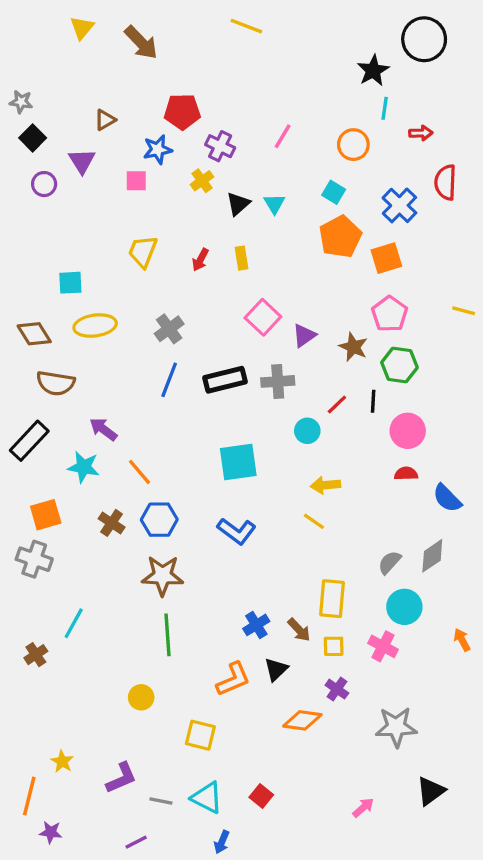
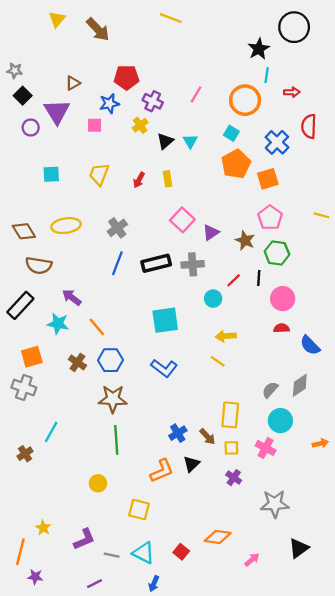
orange circle: (353, 145) -> (245, 100), size x1.4
purple triangle: (82, 161) -> (57, 112), size x1.4
cyan square: (70, 283) -> (51, 174), moved
orange arrow: (462, 640) -> (320, 443), turned 105
orange diamond: (302, 720) -> (218, 537), moved

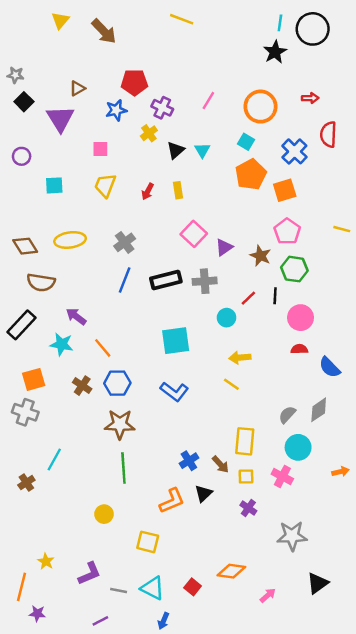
cyan line: (267, 75) -> (280, 23), moved
pink square: (95, 125) -> (100, 149), moved
purple circle: (31, 128) -> (22, 156), moved

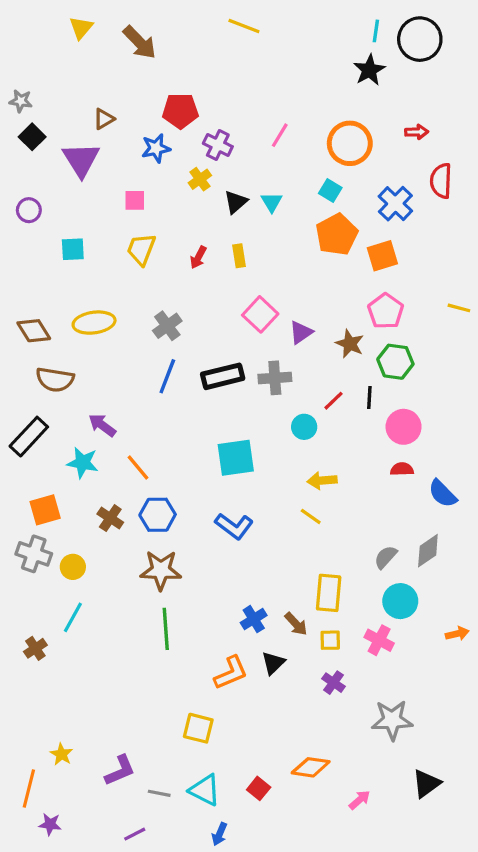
yellow circle: (104, 514) -> (73, 567), moved

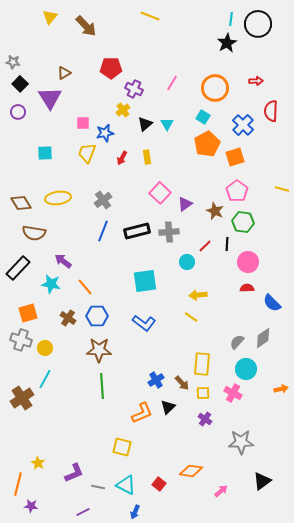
blue star: (156, 148) -> (105, 133), moved
purple circle: (29, 210) -> (18, 112), moved
brown cross: (35, 648) -> (22, 398), size x1.6

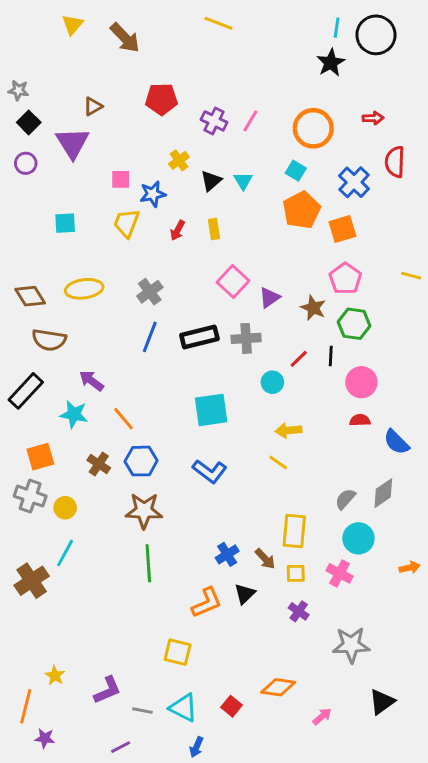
purple cross: (134, 89) -> (214, 121), moved

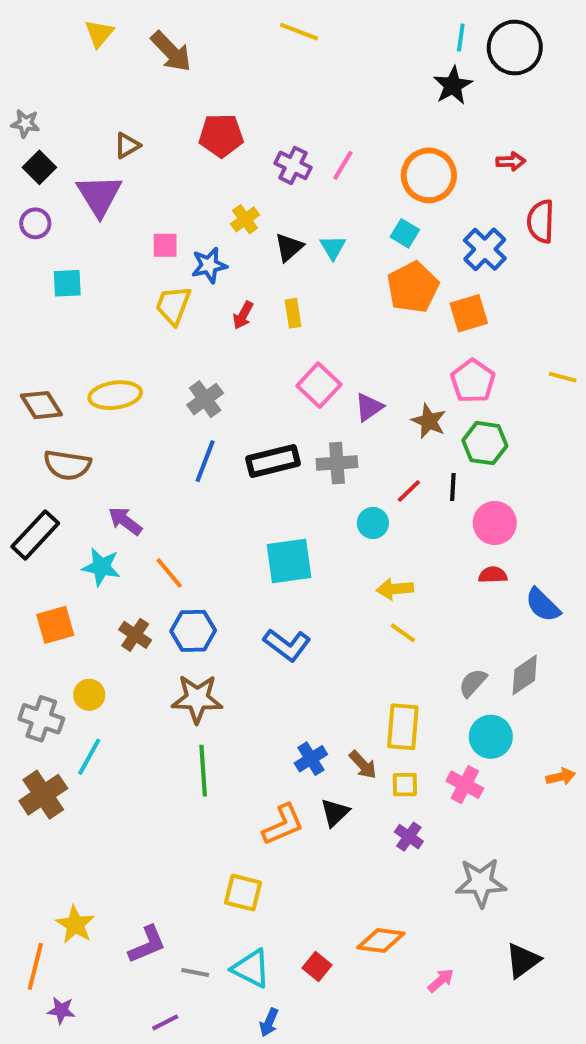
cyan square: (65, 223) -> (67, 283), moved
yellow line: (278, 462) -> (403, 633), moved
gray cross: (30, 496) -> (41, 719), moved
yellow star: (55, 676) -> (75, 925), size x1.4

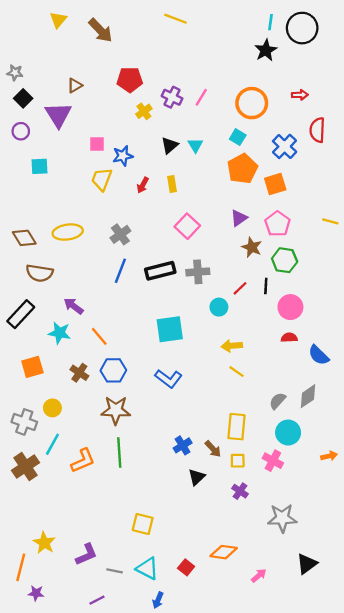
yellow cross: (245, 219) -> (144, 111), moved
purple triangle: (369, 407) -> (239, 218), moved
orange L-shape: (283, 825) -> (83, 461), moved

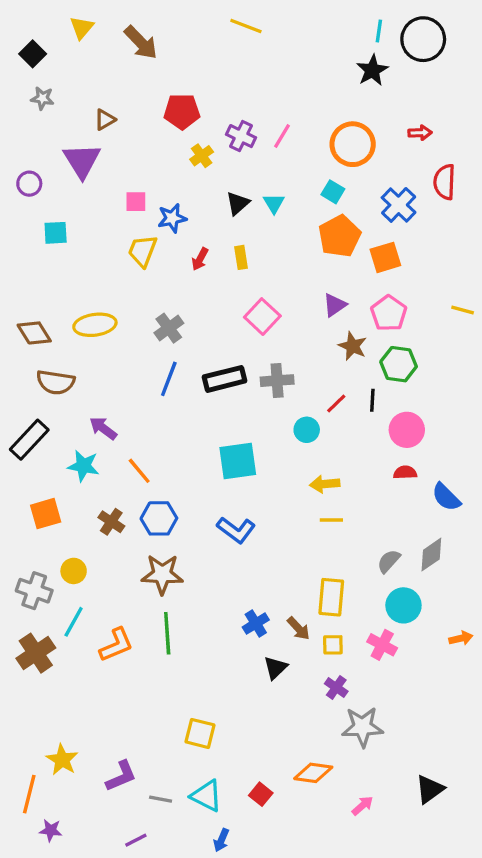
gray star: (15, 73) -> (42, 98), moved
black square: (23, 98) -> (33, 54), moved
yellow line: (236, 372) -> (331, 520), turned -35
gray star: (282, 518) -> (362, 727), moved

